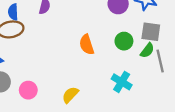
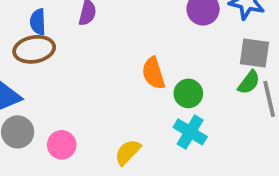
green circle: (124, 41) -> (188, 93), moved
cyan cross: (122, 82) -> (190, 132), moved

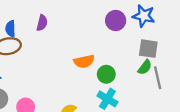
orange semicircle: (153, 73) -> (84, 61), turned -84

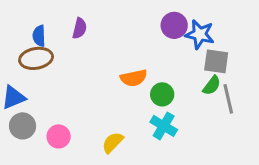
blue star: (144, 16) -> (200, 34), moved

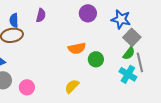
purple circle: (174, 25) -> (88, 13), moved
gray square: (216, 61) -> (132, 37), turned 36
cyan cross: (164, 126) -> (128, 74), moved
yellow semicircle: (113, 142) -> (72, 86), moved

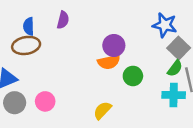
purple circle: (88, 13) -> (114, 45), moved
cyan cross: (128, 74) -> (174, 95), turned -30
pink circle: (27, 87) -> (45, 101), moved

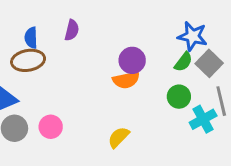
green semicircle: (175, 68) -> (183, 62), moved
green circle: (133, 76) -> (179, 97), moved
cyan cross: (174, 95) -> (203, 119), turned -30

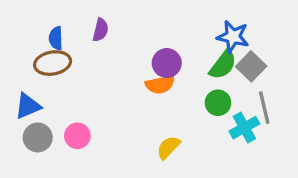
green semicircle: (183, 62) -> (223, 65), size x1.4
yellow semicircle: (119, 137) -> (168, 147), moved

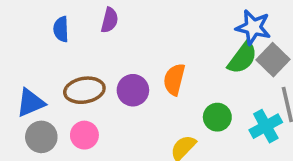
brown ellipse: (53, 63) -> (84, 90), moved
purple circle: (167, 63) -> (133, 90), moved
orange semicircle: (160, 85) -> (174, 79), turned 116
green circle: (218, 103) -> (217, 117), moved

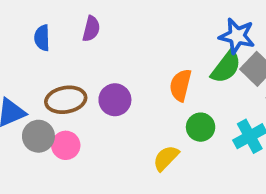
orange semicircle: (174, 79) -> (181, 85), moved
gray circle: (41, 137) -> (38, 136), moved

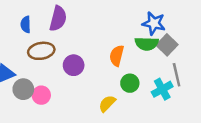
purple semicircle: (91, 29) -> (58, 19), size x1.5
green semicircle: (226, 67) -> (147, 44), turned 55
brown ellipse: (66, 100) -> (41, 51), moved

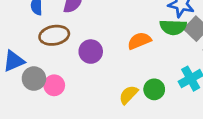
orange semicircle: (117, 56) -> (139, 41), turned 54
green circle: (130, 83) -> (154, 89), moved

